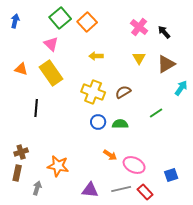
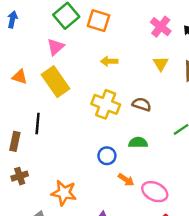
orange square: (87, 22) -> (99, 21), turned -30
pink triangle: (51, 44) -> (56, 47), turned 35
brown semicircle: (123, 92) -> (142, 104), turned 49
blue circle: (98, 122) -> (107, 156), moved
brown rectangle: (17, 173) -> (15, 141), moved

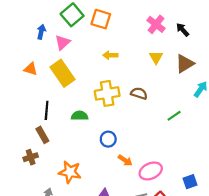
blue arrow: (12, 19) -> (41, 32), moved
yellow cross: (106, 104) -> (107, 93), turned -30
brown rectangle: (15, 141) -> (42, 135), moved, turned -42
green semicircle: (138, 143) -> (79, 116), moved
pink ellipse: (155, 192) -> (151, 171), turned -50

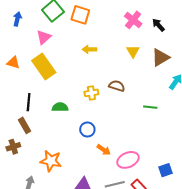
blue arrow: (41, 32) -> (17, 19), moved
yellow cross: (107, 93) -> (91, 93), moved, size x0.6
green line: (174, 116) -> (150, 107), turned 40

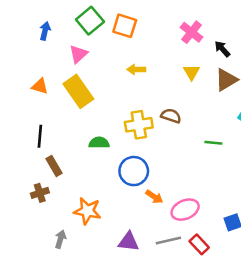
black arrow: (158, 25) -> (222, 49), moved
yellow cross: (91, 93) -> (139, 125), size x1.5
black line: (29, 102) -> (40, 136), moved
blue circle: (87, 129) -> (134, 171), size x1.5

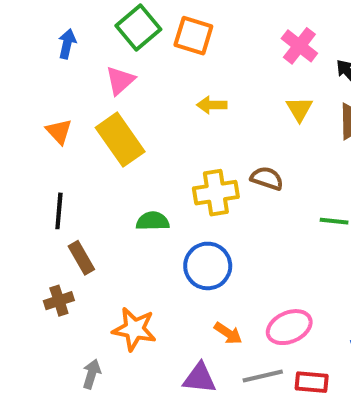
orange triangle: (40, 86) -> (59, 131), turned 30
orange arrow: (154, 197) -> (228, 333), moved
red rectangle: (199, 244) -> (312, 382), turned -42

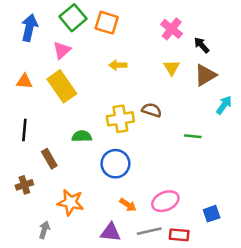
blue arrow: (67, 44) -> (29, 28), size x1.5
orange triangle: (59, 131) -> (24, 81), turned -42
brown rectangle: (81, 258) -> (49, 159), moved

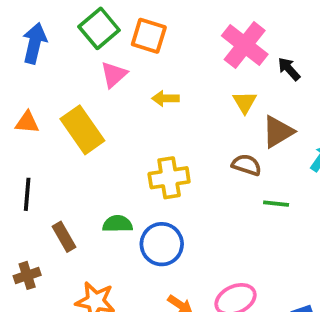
pink cross: (172, 29) -> (245, 45), size x1.4
pink triangle: (62, 50) -> (114, 74), moved
brown triangle: (205, 75) -> (278, 132), moved
brown semicircle: (152, 110) -> (247, 165), moved
green semicircle: (82, 136) -> (117, 224), moved

